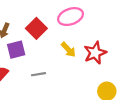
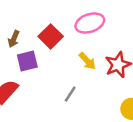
gray line: (39, 74) -> (70, 94), moved, turned -48

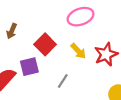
red square: (51, 36) -> (45, 44), moved
purple square: (27, 61) -> (29, 67), moved

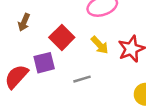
gray line: (63, 81) -> (82, 79), turned 40

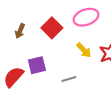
red square: (62, 37) -> (52, 28), moved

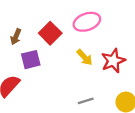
purple square: (37, 65) -> (31, 60), moved
gray line: (69, 79) -> (86, 101), moved

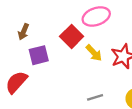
red square: (50, 33) -> (72, 36), moved

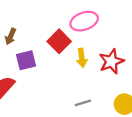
yellow arrow: (94, 53) -> (82, 58), turned 36

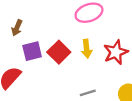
red square: (59, 41) -> (59, 52), moved

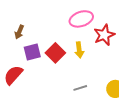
red star: (116, 52) -> (104, 35), moved

